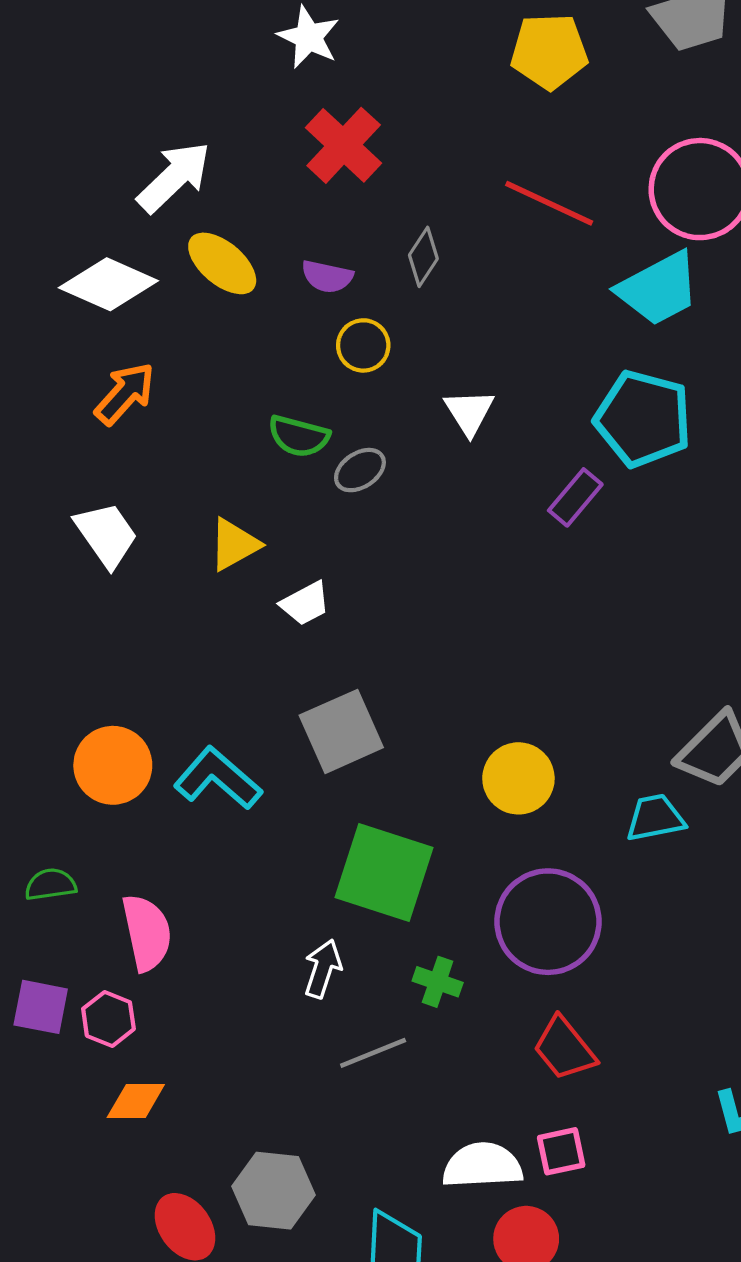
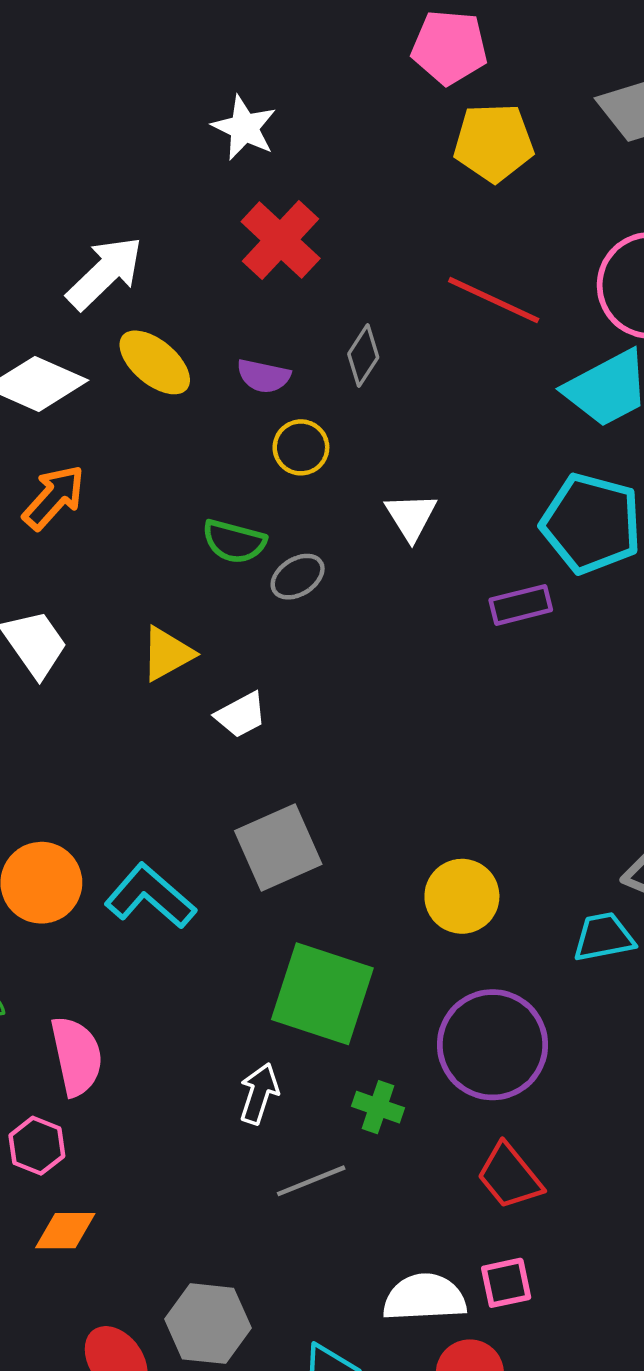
purple rectangle: (575, 497) -> (521, 605), turned 36

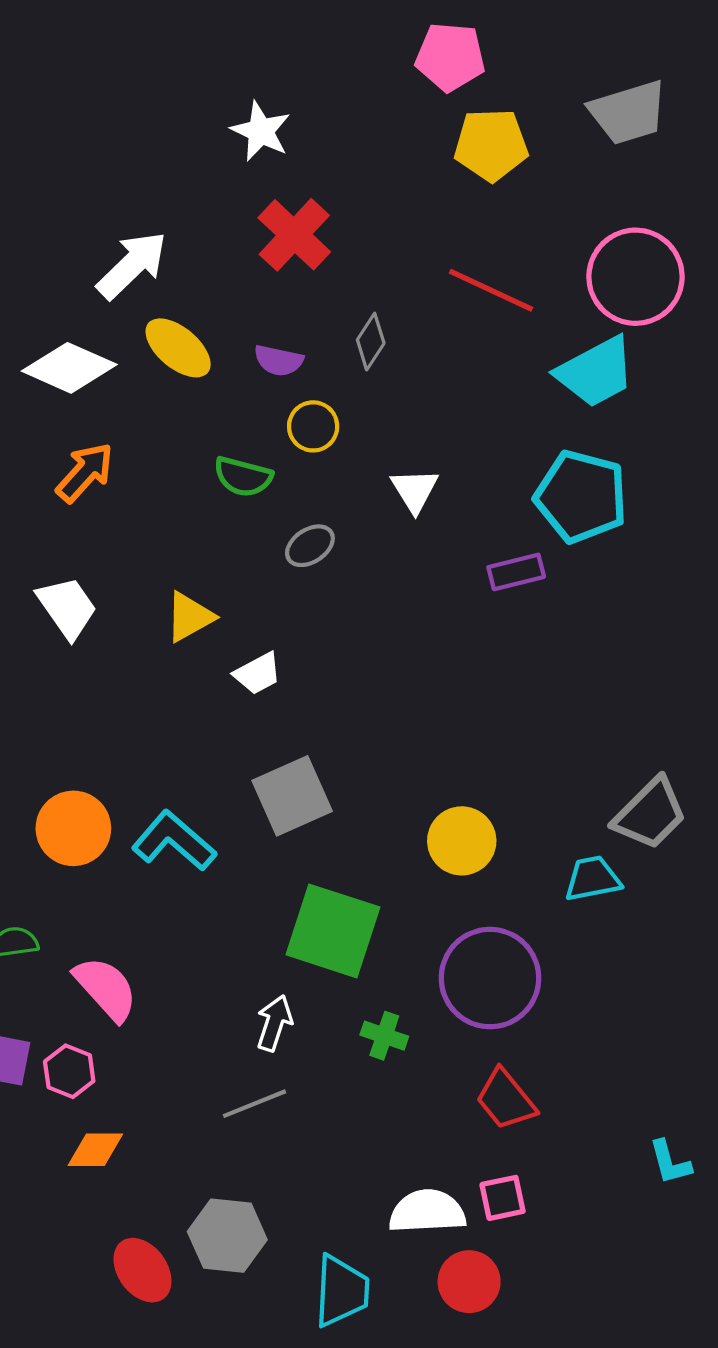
green semicircle: (234, 541) -> (243, 477), moved
pink semicircle: (77, 1056) -> (106, 989), turned -30
gray line: (311, 1181) -> (254, 1104), moved

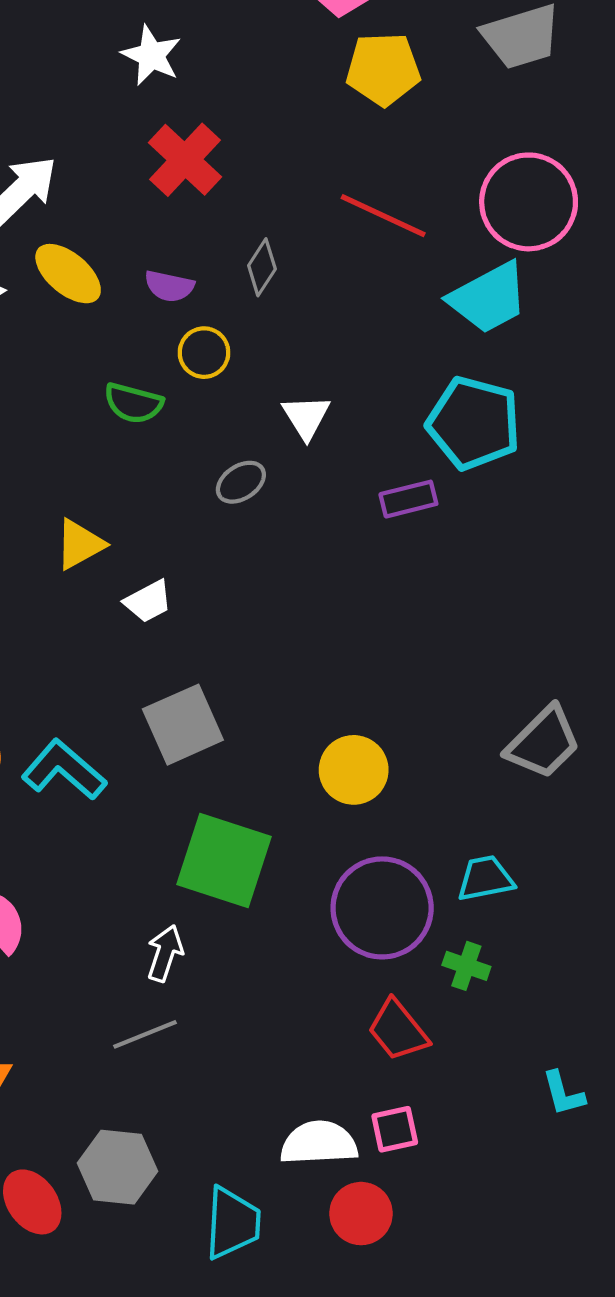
gray ellipse: (310, 546) -> (241, 482), moved
cyan trapezoid: (593, 879) -> (485, 878), moved
green cross: (384, 1036) -> (466, 966), moved

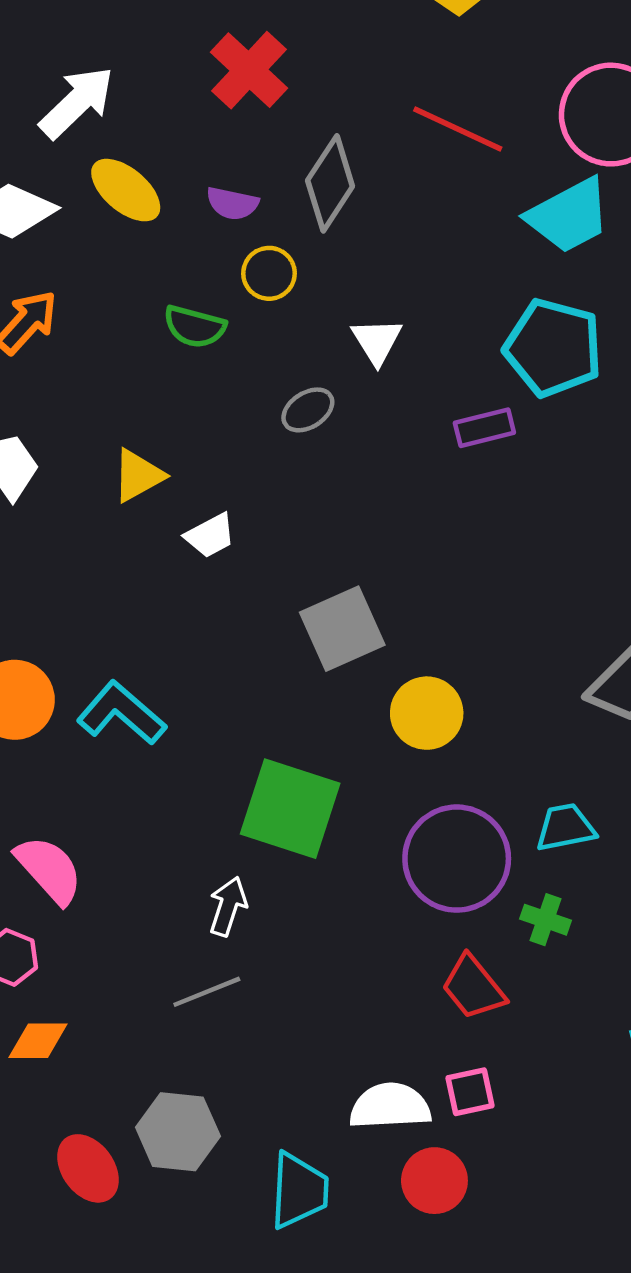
gray diamond: (262, 267) -> (330, 183), size x1.6
gray square: (183, 725) -> (342, 629), moved

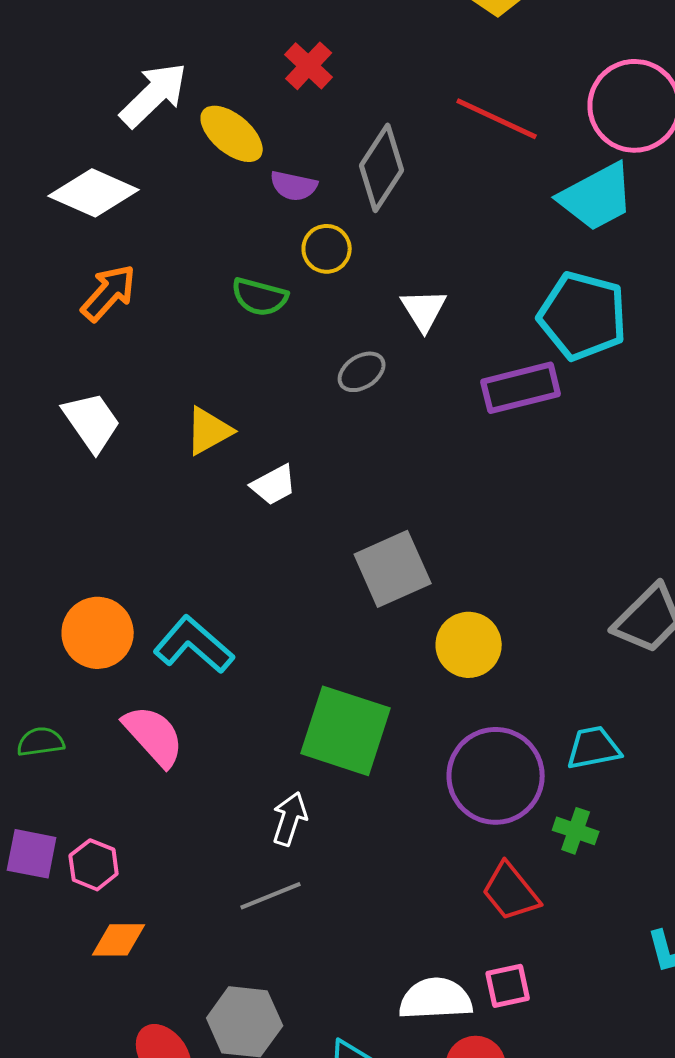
red cross: (249, 70) -> (309, 66), size x0.7
yellow ellipse: (126, 190) -> (232, 134), moved
purple rectangle: (484, 428) -> (521, 388), size x1.4
pink semicircle: (49, 870) -> (154, 736), moved

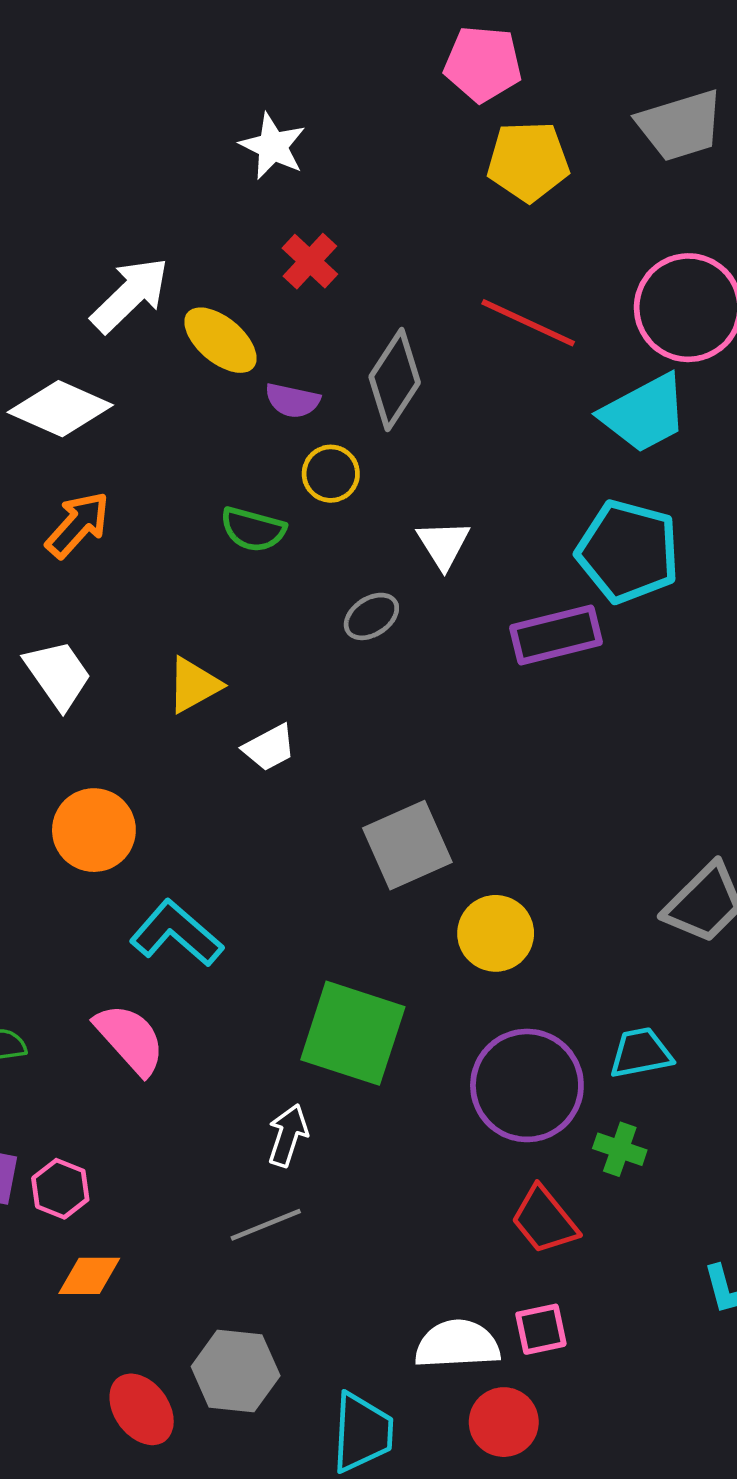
orange circle: (98, 633) -> (94, 830), moved

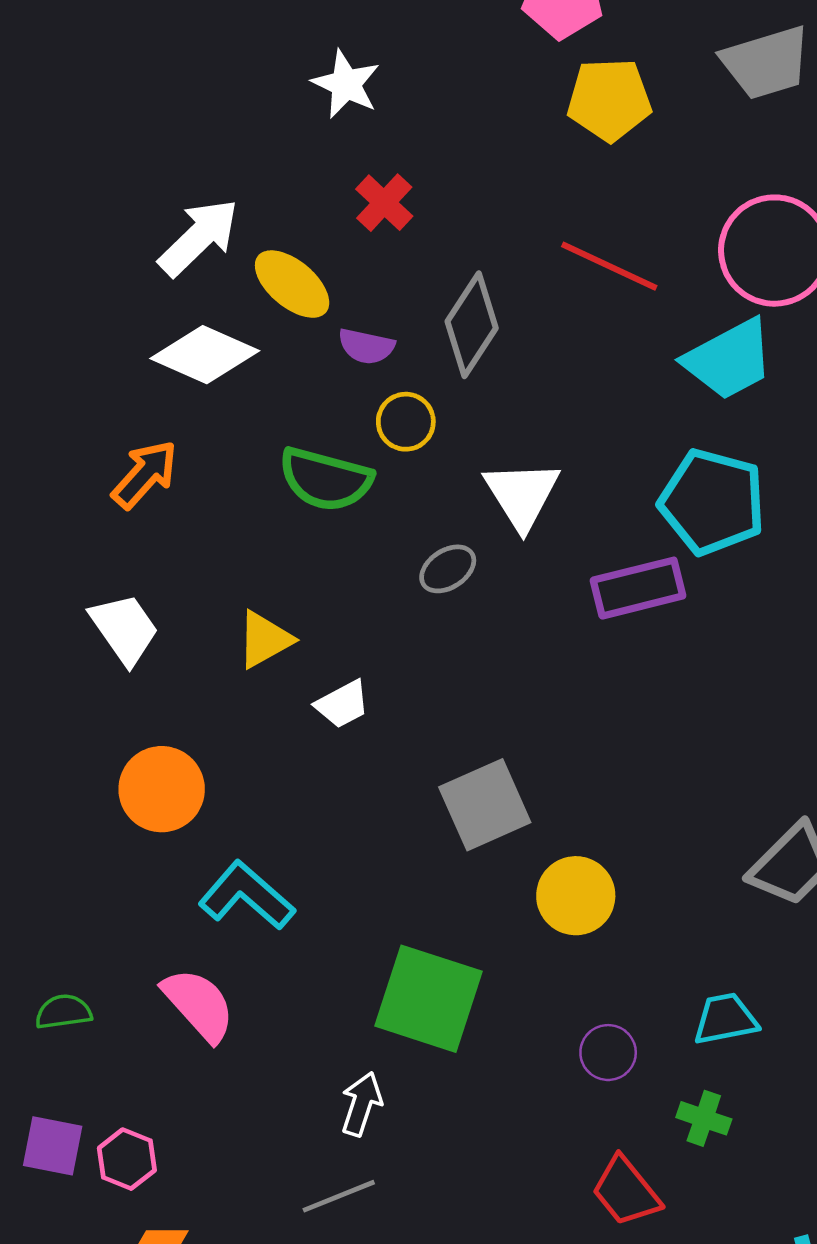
white diamond: (60, 409) -> (205, 355), moved
green semicircle: (253, 529) -> (326, 479), size x1.4
white triangle: (443, 544) -> (522, 495), size x1.4
purple circle: (527, 1085) -> (608, 1053), size x0.5

